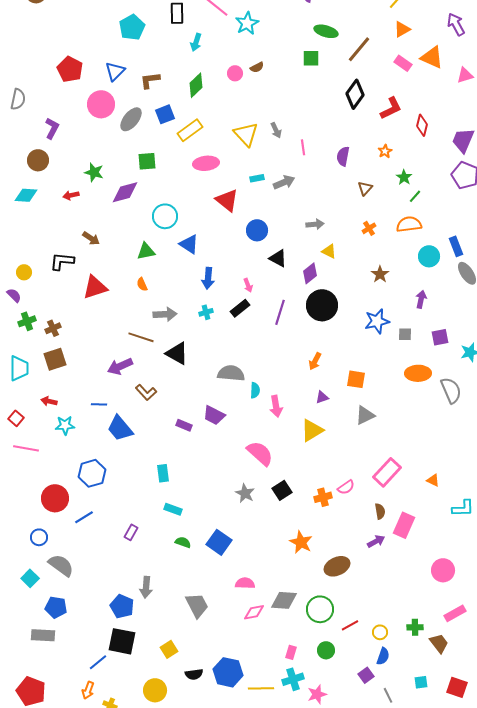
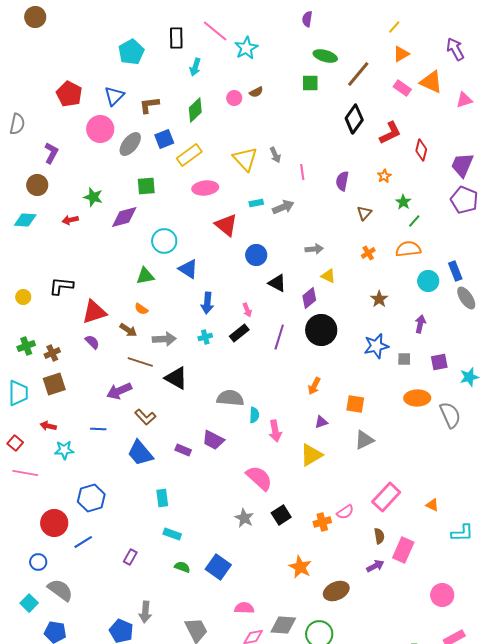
brown arrow: (91, 238) -> (128, 330), moved
orange semicircle: (142, 284) -> (141, 309), turned -32
purple semicircle: (14, 295) -> (92, 342), moved
blue trapezoid: (120, 428) -> (140, 453), moved

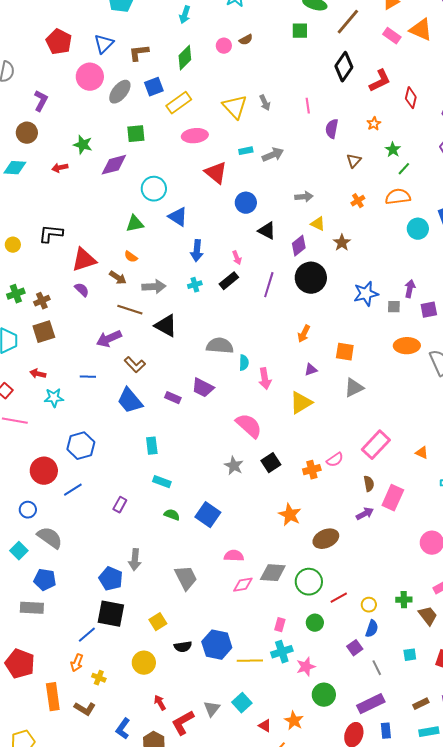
pink line: (302, 172) -> (308, 106), moved
brown star: (379, 299) -> (342, 243), moved
purple arrow: (420, 324) -> (410, 289), moved

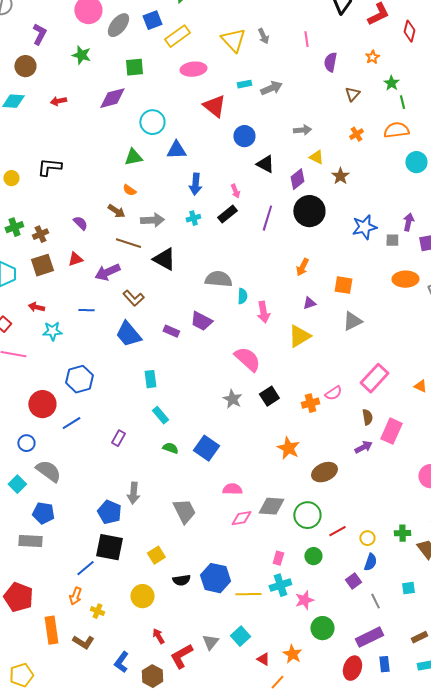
green star: (83, 145) -> (81, 55), moved
green line: (404, 169) -> (402, 102), turned -56
blue triangle: (178, 217) -> (176, 150), turned -35
red triangle: (84, 260) -> (75, 259), moved, size x0.6
cyan rectangle: (162, 482) -> (160, 415), turned 30

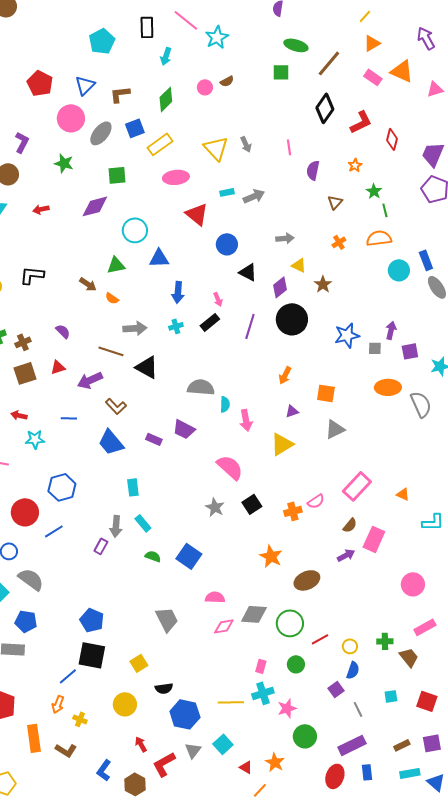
brown arrow: (116, 211) -> (88, 284), moved
brown semicircle: (367, 417) -> (350, 525), turned 49
gray arrow: (133, 493) -> (116, 526), moved
blue hexagon: (215, 578) -> (185, 714), moved

